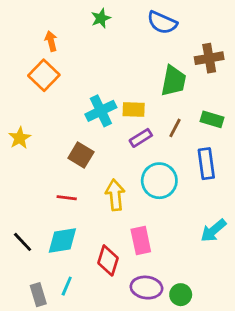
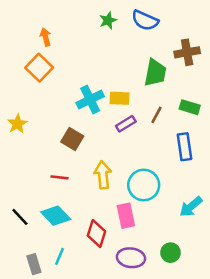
green star: (101, 18) -> (108, 20), moved
cyan circle: (159, 181) -> (144, 185), moved
cyan diamond: (62, 241) -> (56, 216), turned 56
green circle: (181, 295) -> (170, 253), moved

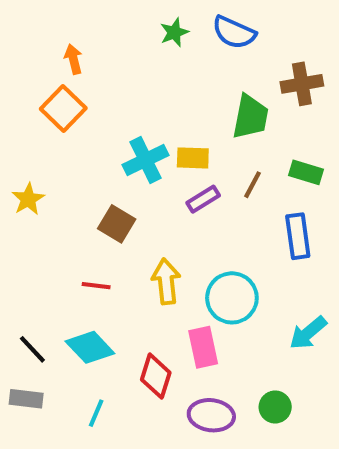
gray rectangle: (34, 264) -> (26, 399), moved, turned -66

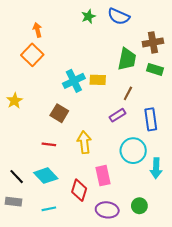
green rectangle: (306, 172) -> (155, 69), moved
purple rectangle: (203, 199) -> (118, 115), moved
cyan circle: (232, 298) -> (133, 151), moved
cyan arrow: (308, 333) -> (156, 168), turned -48
cyan line: (96, 413) -> (49, 209), turned 56

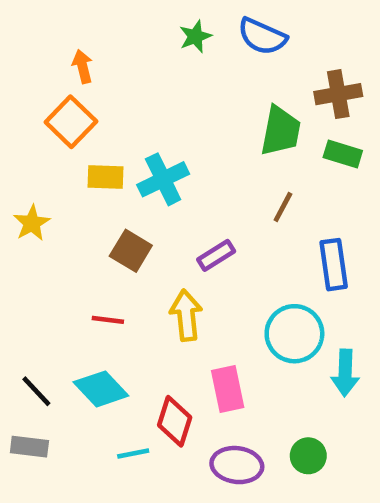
yellow rectangle: (98, 80) -> (106, 177), moved
purple rectangle: (118, 115) -> (216, 255), moved
cyan line: (49, 209) -> (133, 454), moved

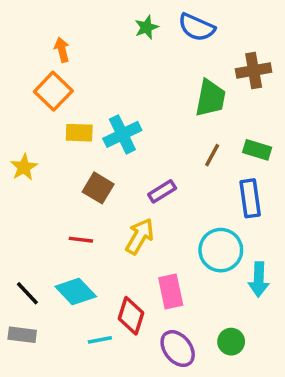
green rectangle: (343, 154) -> (257, 150), moved
yellow arrow: (186, 315) -> (140, 236), turned 36
purple ellipse: (237, 465) -> (178, 349), turned 45

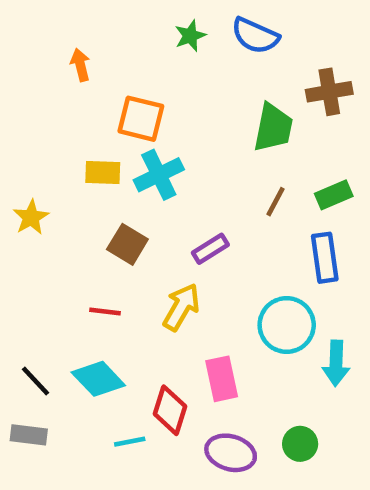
orange square: (53, 91) -> (141, 119), moved, turned -30
green rectangle: (257, 150) -> (334, 195), turned -40
purple ellipse: (178, 349) -> (231, 453), turned -36

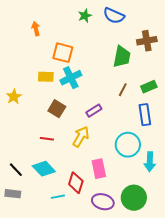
green circle: (300, 444) -> (134, 198), size x1.6

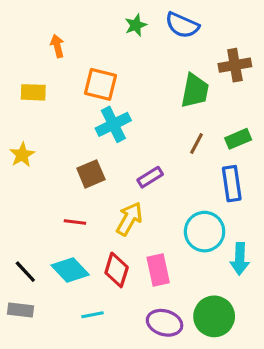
yellow rectangle: (46, 77) -> (33, 92), moved
brown square: (57, 109) -> (91, 174), turned 36
red diamond: (76, 183) -> (117, 270), moved

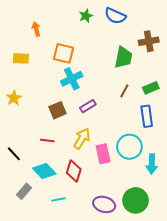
purple rectangle: (150, 177) -> (88, 106), moved
pink rectangle: (158, 270) -> (103, 154), moved
black line: (25, 272) -> (14, 154), moved
gray rectangle: (21, 310) -> (24, 191), moved, turned -56

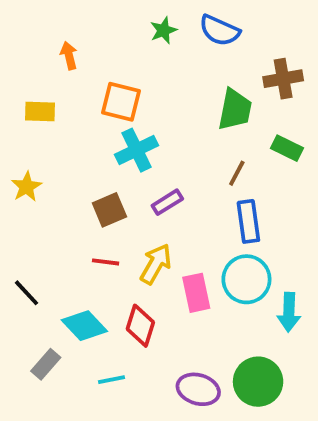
green rectangle: (151, 88) -> (287, 148), moved, turned 49
blue rectangle: (147, 116) -> (248, 221), moved
red line: (47, 141) -> (106, 262), moved

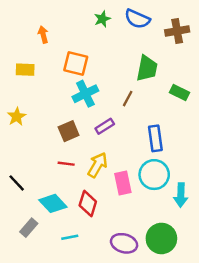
brown cross: (283, 79) -> (177, 31), moved
brown line: (237, 173) -> (128, 99), moved

